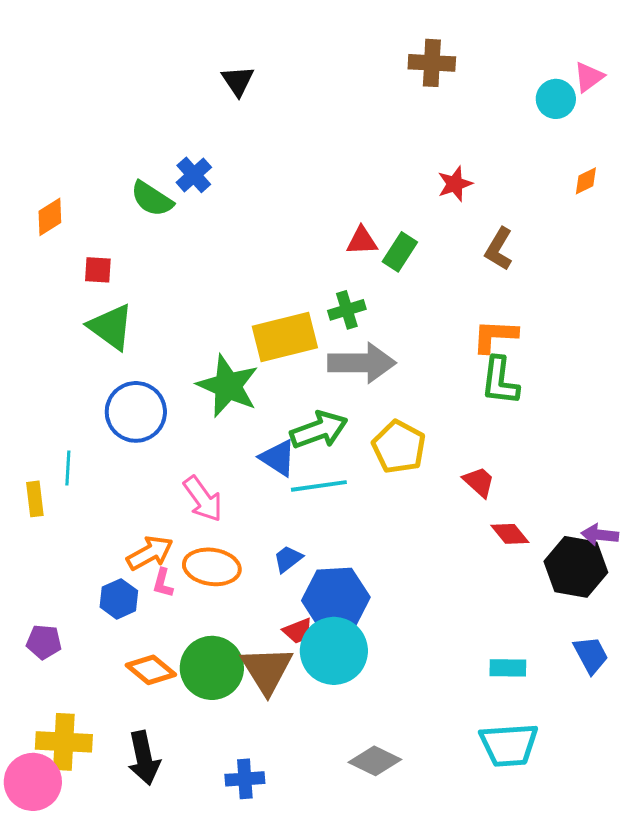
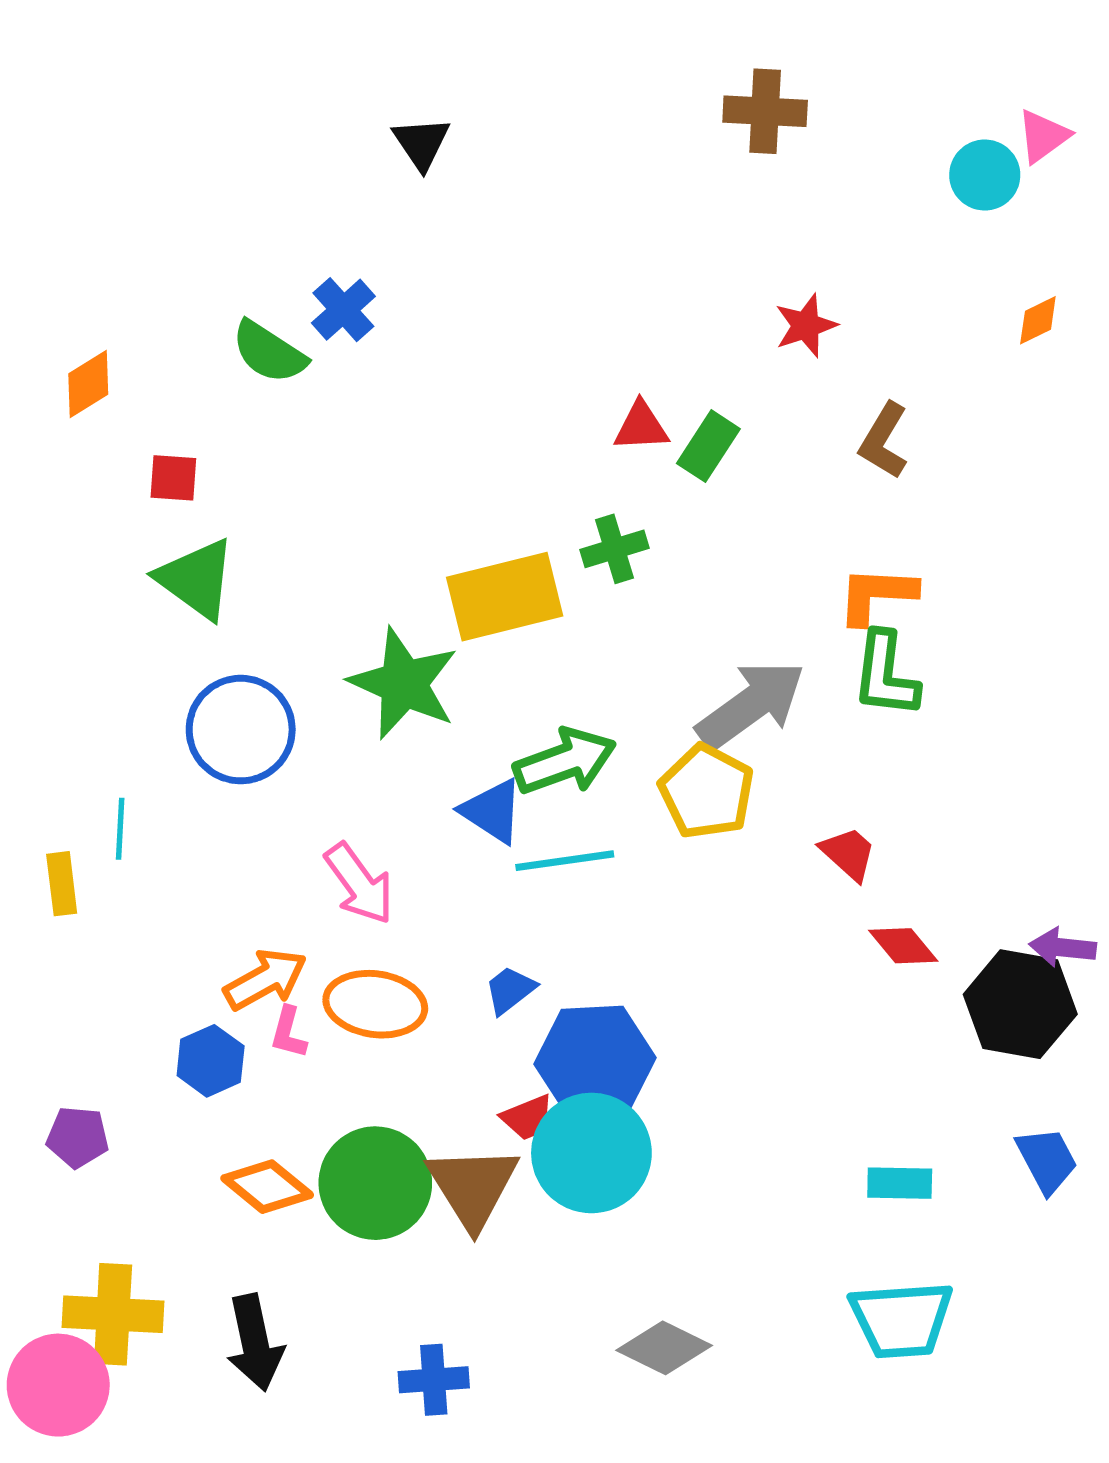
gray arrow: (362, 363) -> (751, 705), moved, turned -36

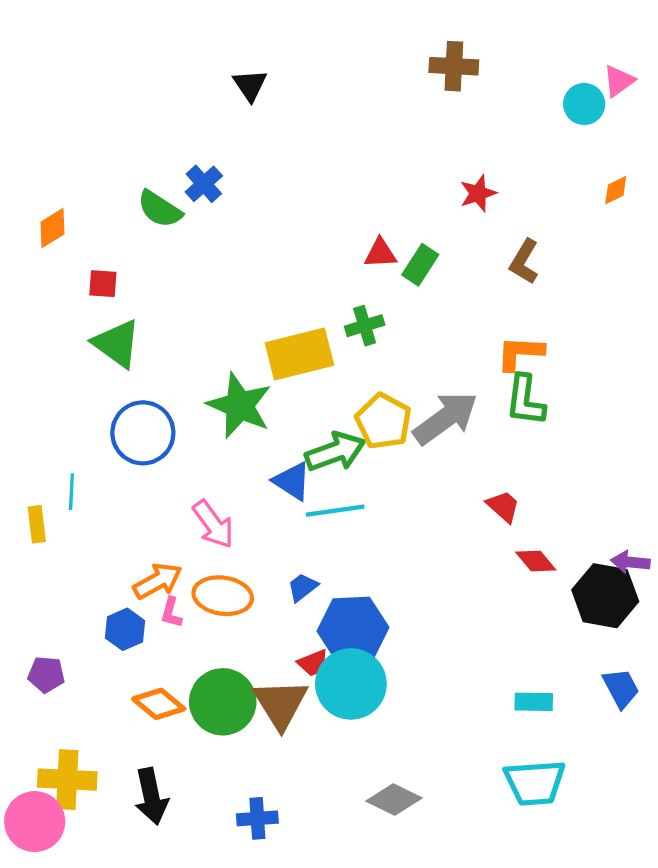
yellow pentagon: (707, 792) -> (383, 421), moved

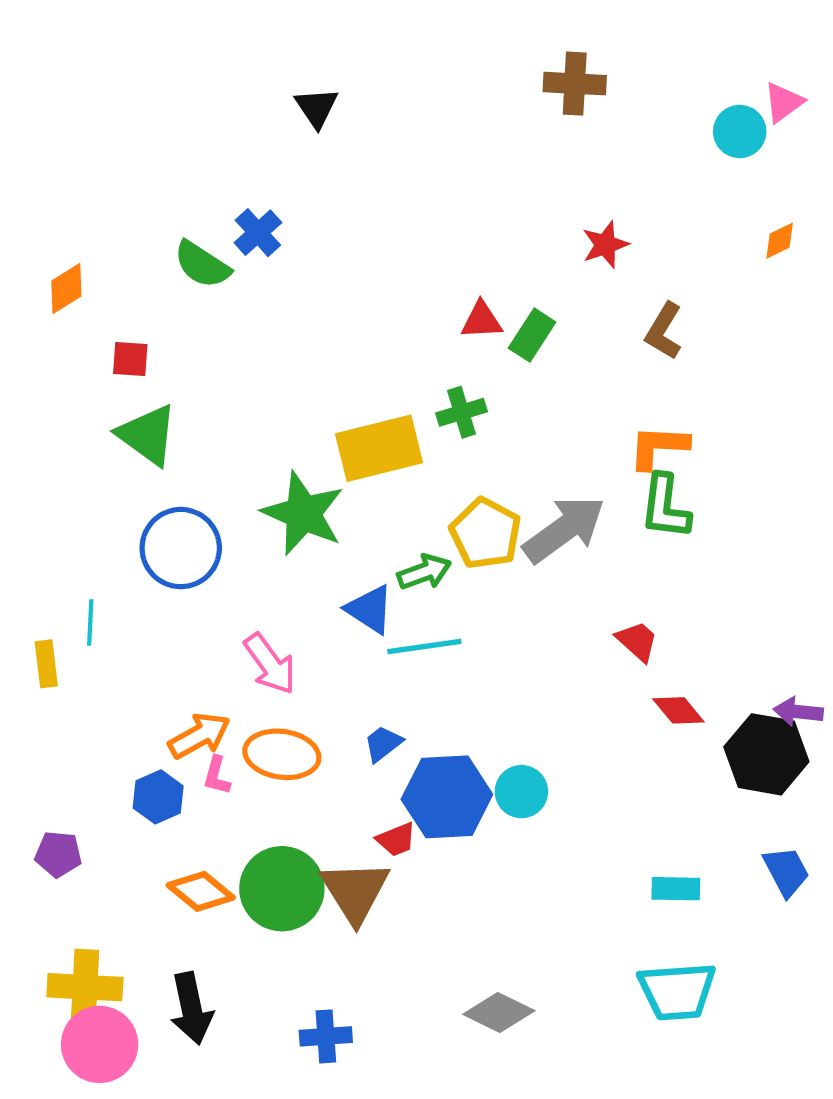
green arrow: (335, 452) -> (424, 572), size x0.7
cyan circle: (351, 684) -> (521, 792), moved, size x0.6
pink circle: (35, 822) -> (100, 1044), moved

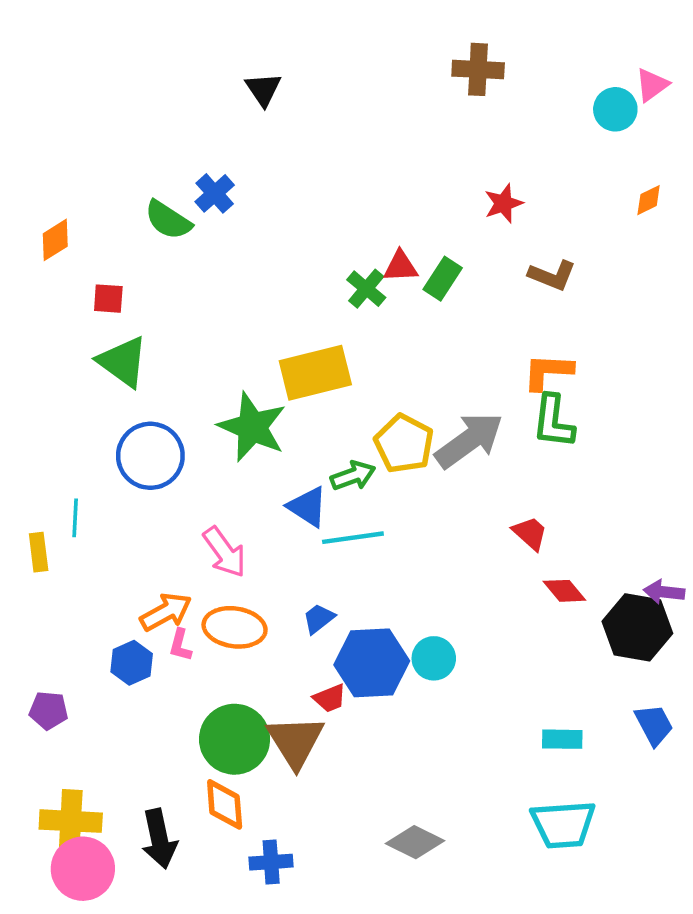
brown L-shape: (664, 331) -> (552, 275), turned -99
green cross: (462, 412) -> (366, 289), moved, turned -33
orange diamond: (201, 891) -> (225, 804), moved, turned 46

